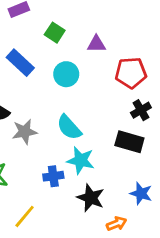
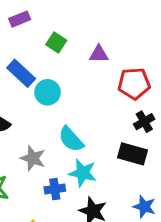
cyan circle: (66, 74) -> (47, 92), moved
gray star: (25, 132) -> (33, 158), moved, turned 30

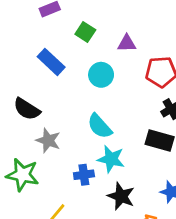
cyan circle: (47, 92) -> (101, 75), moved
gray star: (33, 158) -> (48, 140), moved

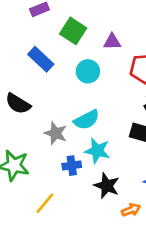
green square: (85, 32) -> (73, 31), size x1.4
cyan semicircle: (100, 126) -> (87, 120), turned -75
gray star: (48, 140) -> (56, 133), moved

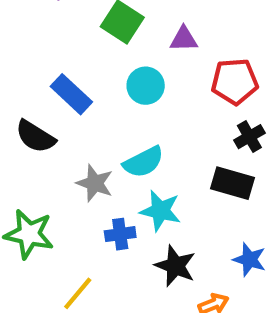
blue rectangle: (41, 59) -> (71, 94), moved

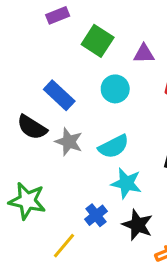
gray star: (95, 183) -> (69, 142), moved
blue cross: (120, 234) -> (96, 215), moved, turned -30

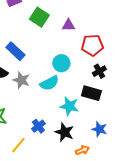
cyan circle: (115, 89) -> (61, 63), moved
cyan star: (126, 183) -> (69, 106), moved

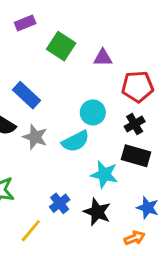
black cross: (99, 71) -> (135, 124), moved
orange arrow: (82, 150) -> (135, 238), moved

